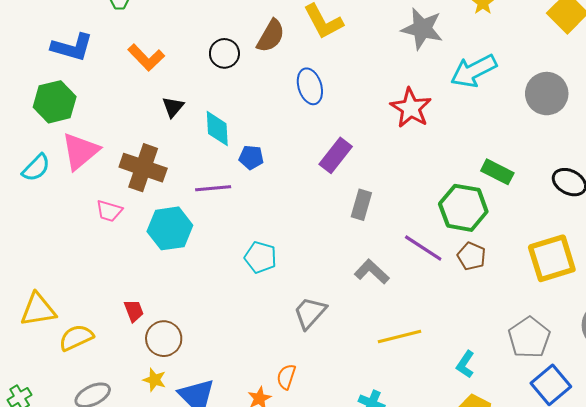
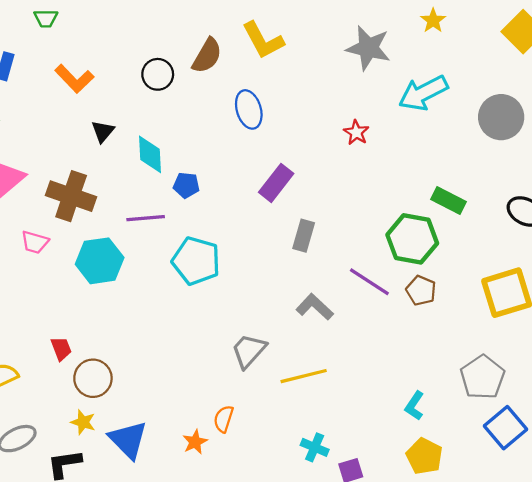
red star: (411, 108) -> (356, 132), size x0.6
cyan pentagon: (260, 257) -> (196, 261), moved, size x1.4
yellow line: (399, 337) -> (304, 376), moved

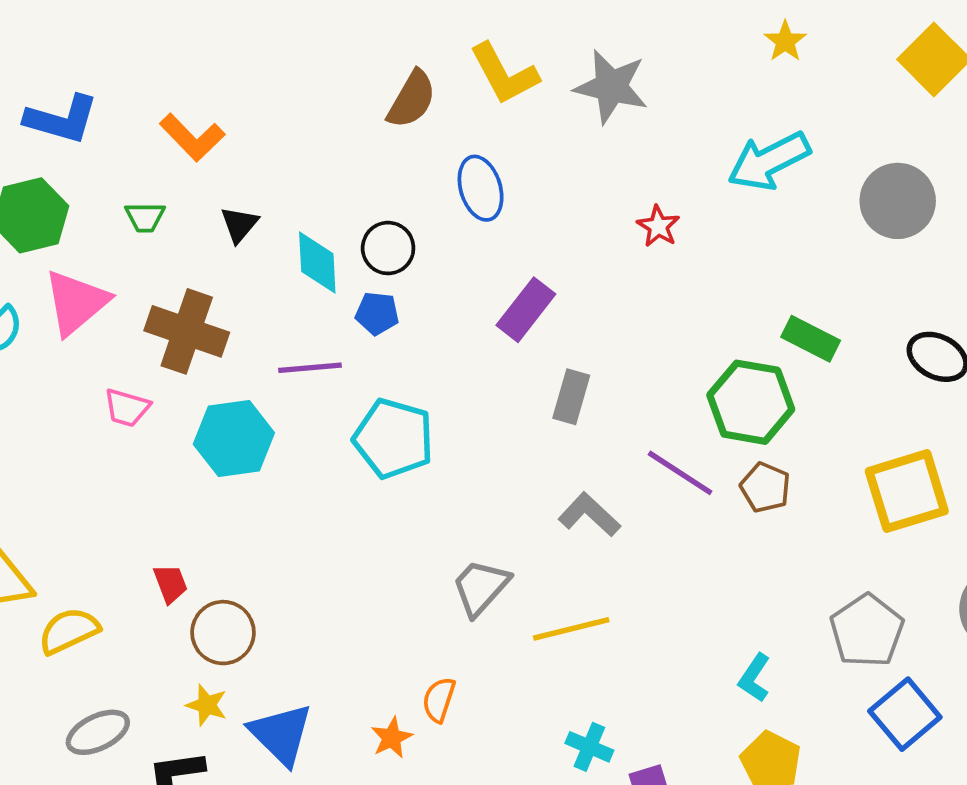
green trapezoid: (46, 18) -> (145, 217), moved
gray star: (368, 48) -> (611, 87), moved
black circle: (158, 74) -> (388, 248), moved

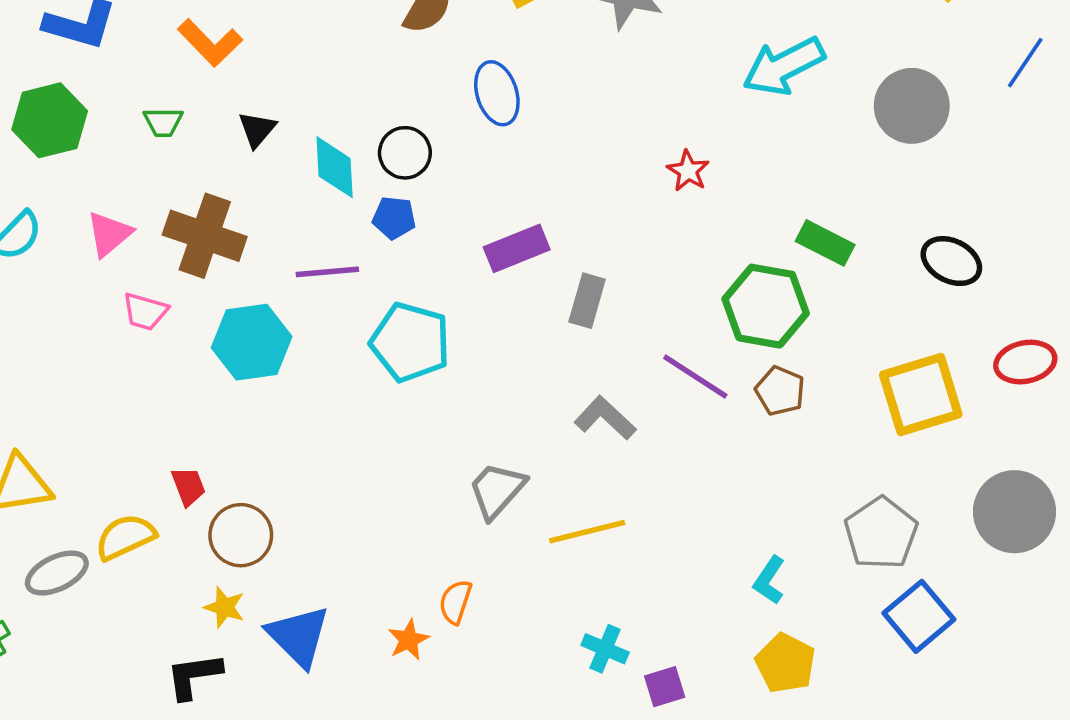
red star: (658, 226) -> (688, 171), moved
pink triangle: (76, 302) -> (109, 234), moved, size x0.7
purple rectangle: (526, 310) -> (517, 248), moved, turned 30
yellow semicircle: (69, 631) -> (125, 537), moved
gray ellipse: (98, 732) -> (57, 573), moved

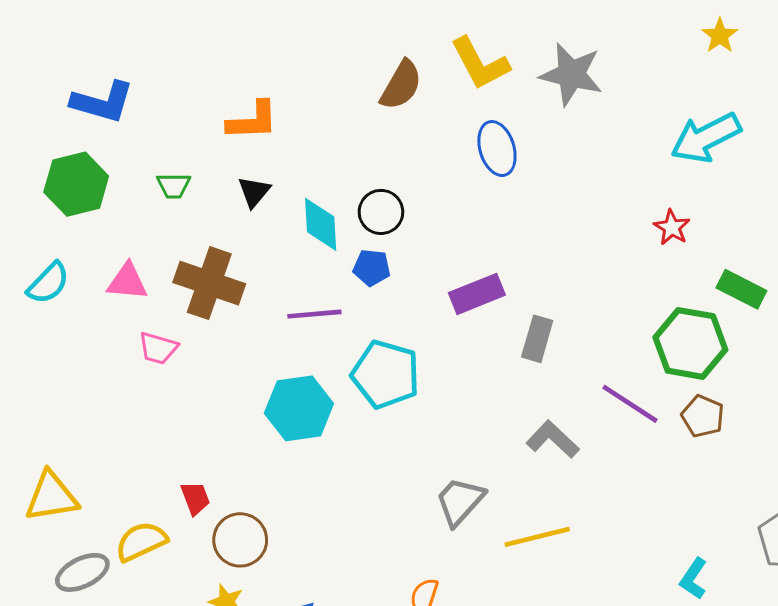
orange L-shape: (210, 43) -> (253, 121), moved, turned -48
blue ellipse: (497, 93) -> (497, 149), moved
red star: (688, 171) -> (672, 227), moved
pink triangle: (109, 234) -> (127, 282), turned 45
cyan hexagon: (252, 342) -> (299, 408), moved

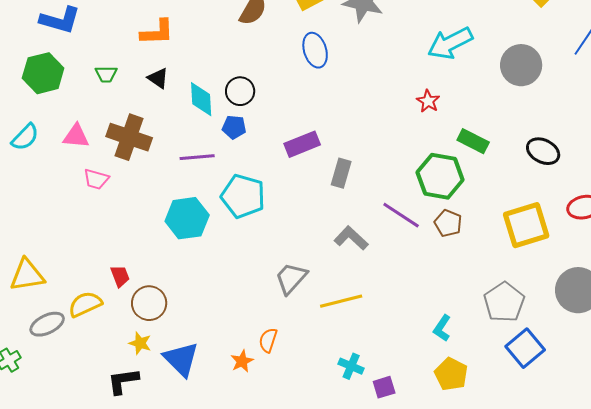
black triangle: (254, 192) -> (158, 78), turned -35

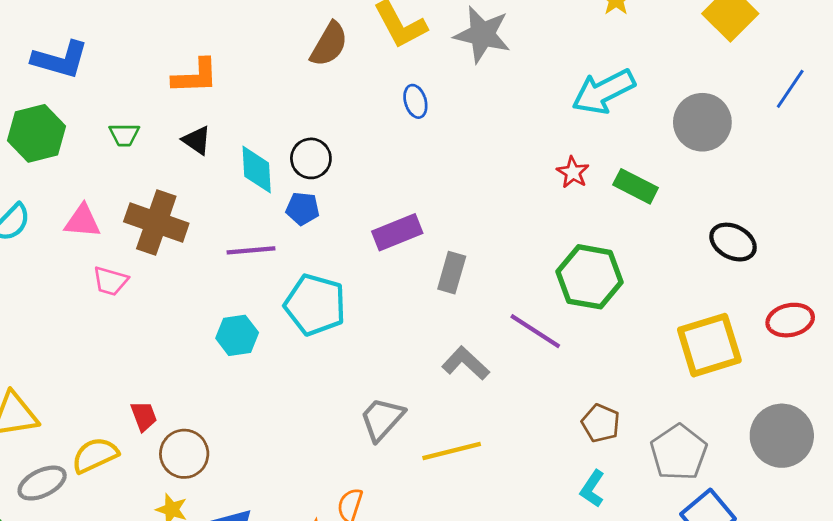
blue ellipse: (315, 50) -> (415, 101), size x0.7
green rectangle: (473, 141) -> (636, 186), moved
cyan hexagon: (187, 218) -> (237, 335), size x0.7
brown pentagon: (448, 223) -> (601, 423), moved

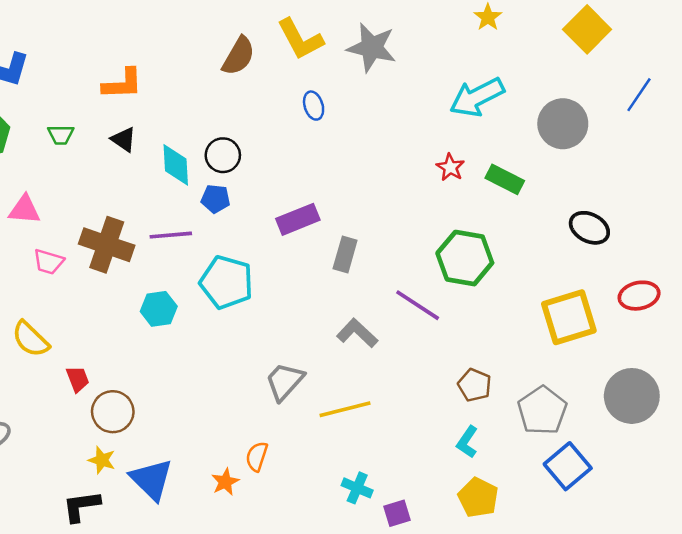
brown cross: (156, 223) -> (107, 245), moved
yellow semicircle: (95, 455) -> (30, 339), moved, turned -111

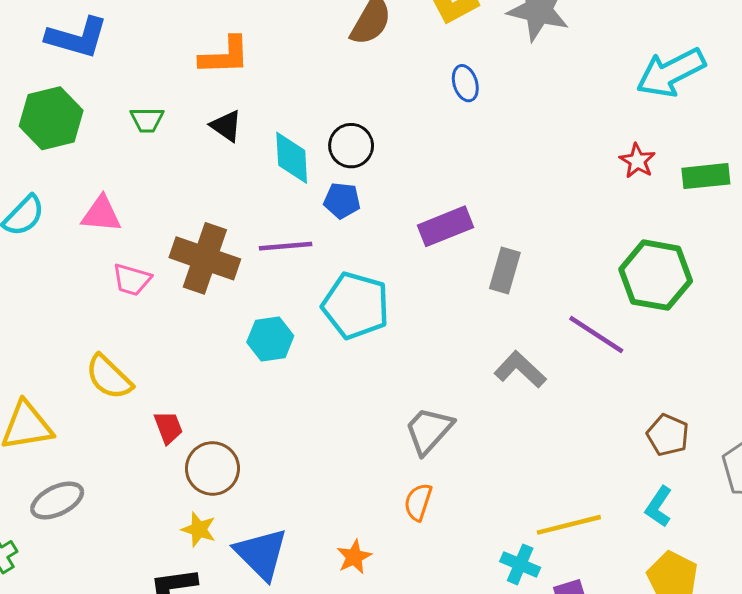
green rectangle: (505, 179) -> (706, 176), turned -33
yellow line: (345, 409) -> (569, 525), moved
orange semicircle: (257, 456) -> (418, 502), moved

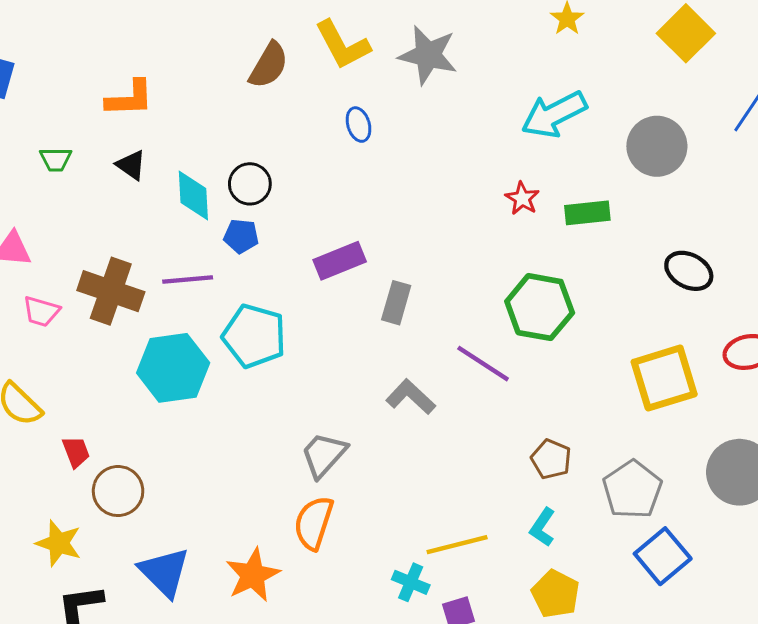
cyan hexagon: (270, 339) -> (173, 368), size x1.6
orange semicircle: (418, 502) -> (314, 523), size x1.5
yellow star: (199, 529) -> (59, 543), moved, size x1.4
orange star: (354, 557) -> (253, 575), size x1.6

